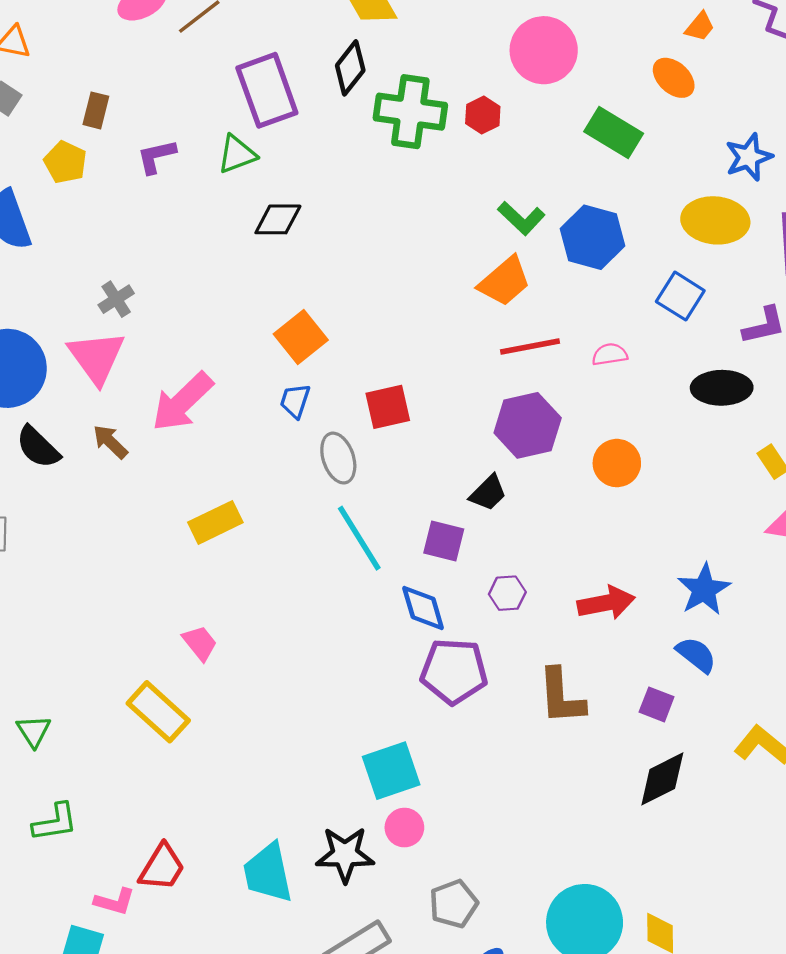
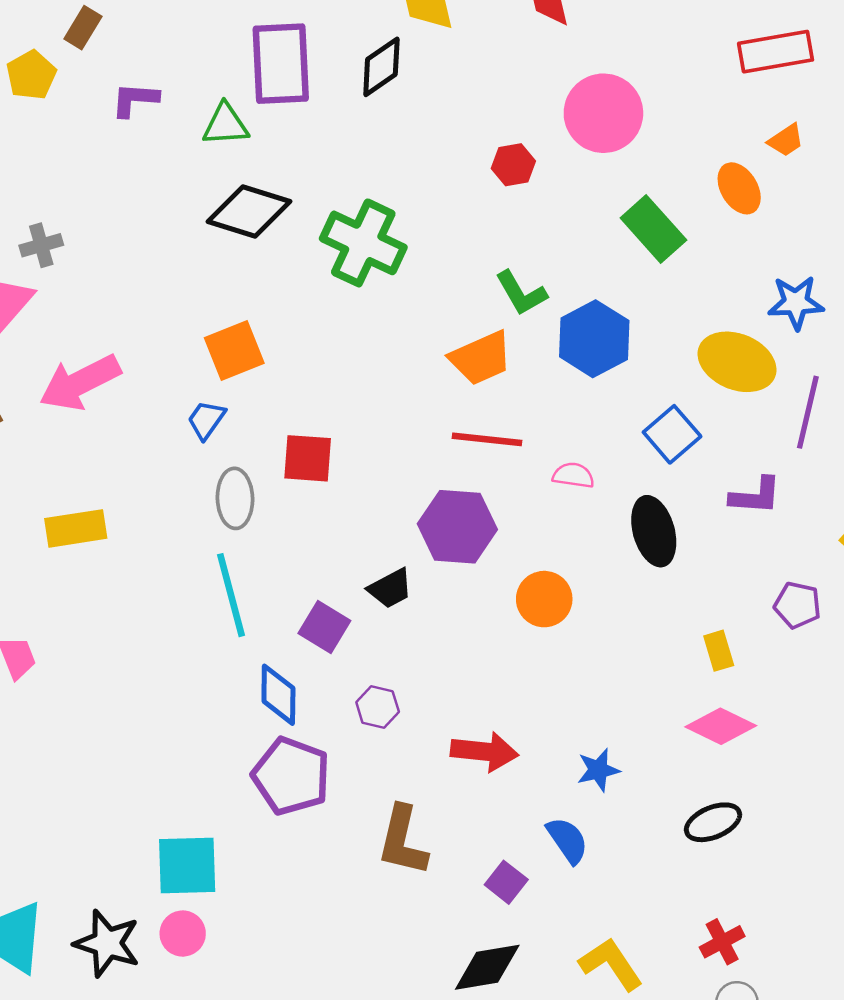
green cross: (410, 112) -> (363, 243), moved
black diamond: (278, 219) -> (249, 211), size x1.4
black ellipse: (722, 388) -> (654, 531), moved, turned 58
blue star: (704, 589) -> (598, 770), size x0.7

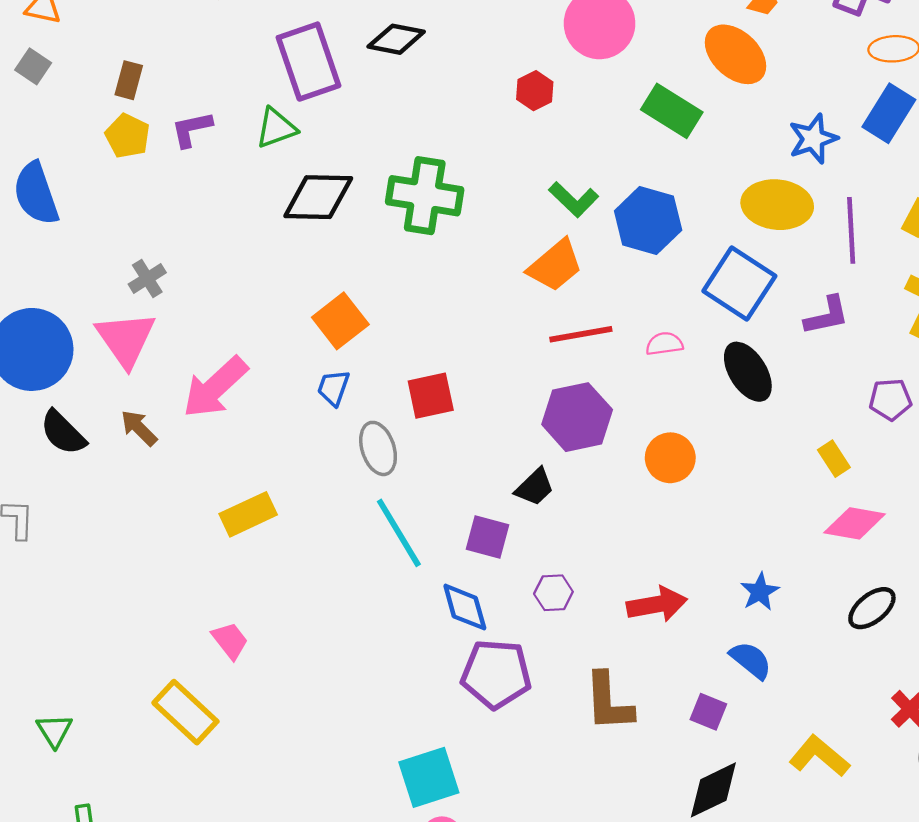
black diamond: (381, 67) -> (396, 39), turned 62
yellow pentagon: (31, 75) -> (127, 136), moved
orange ellipse: (739, 188) -> (736, 54), size x1.4
blue square: (672, 434) -> (739, 283), size x1.4

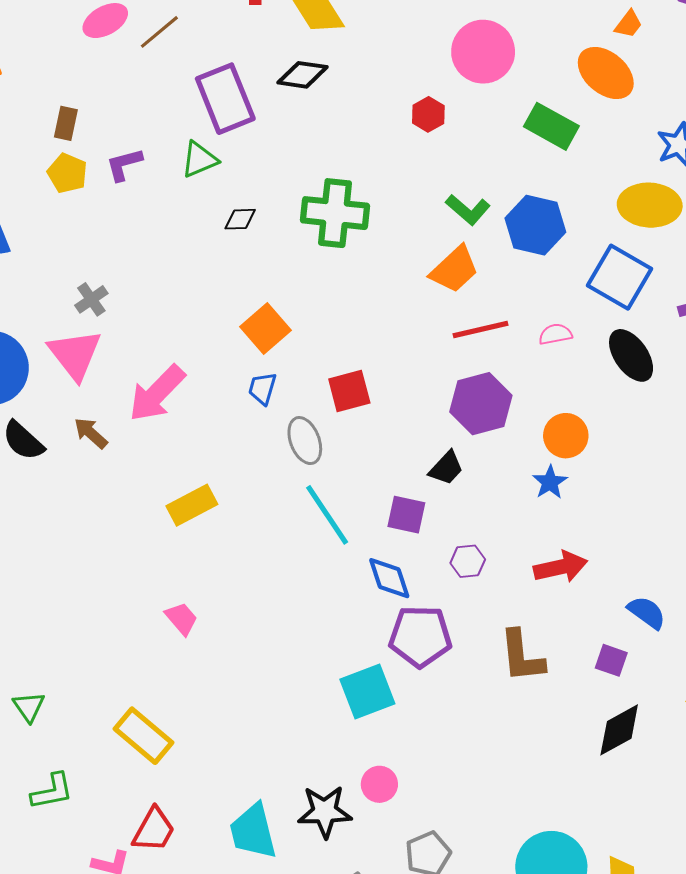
black diamond: (318, 197) -> (240, 219), size x0.5
blue star: (760, 592) -> (550, 482), moved
yellow rectangle: (185, 712) -> (144, 736), moved
cyan square: (429, 777) -> (367, 691), moved

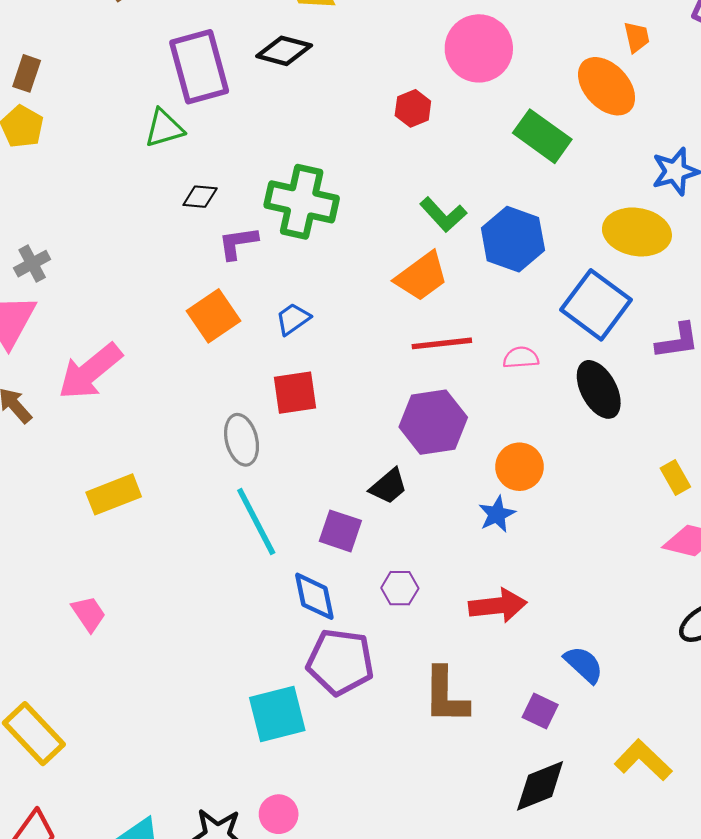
orange trapezoid: (629, 24) -> (637, 37), turned -56
purple L-shape: (124, 164) -> (238, 243), moved
blue trapezoid: (262, 388) -> (293, 319), moved, turned 32

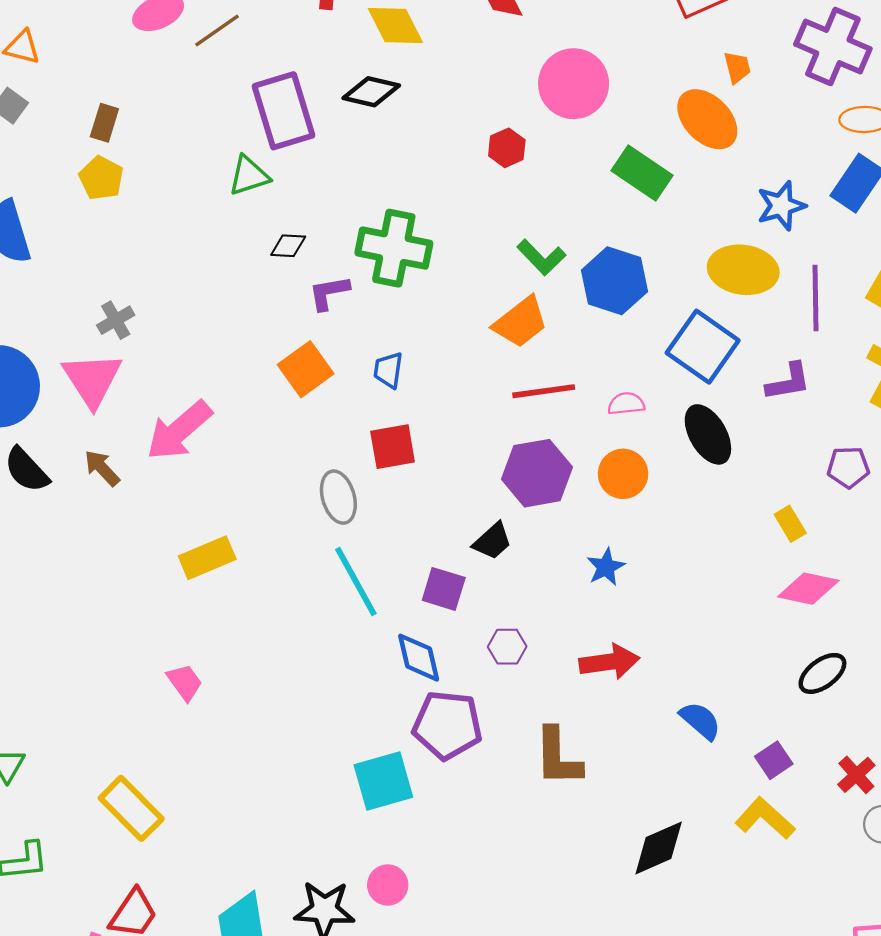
blue trapezoid: (293, 319) -> (388, 370), turned -45
orange circle: (519, 467) -> (623, 474), moved
purple square: (540, 711) -> (774, 760), moved, turned 32

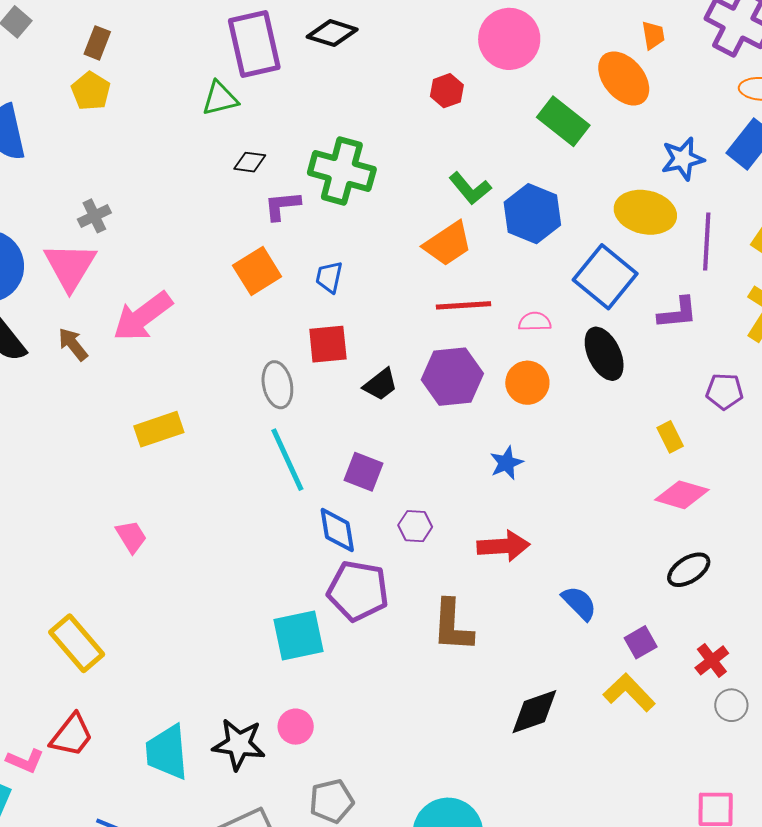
black trapezoid: (492, 541) -> (380, 384), moved

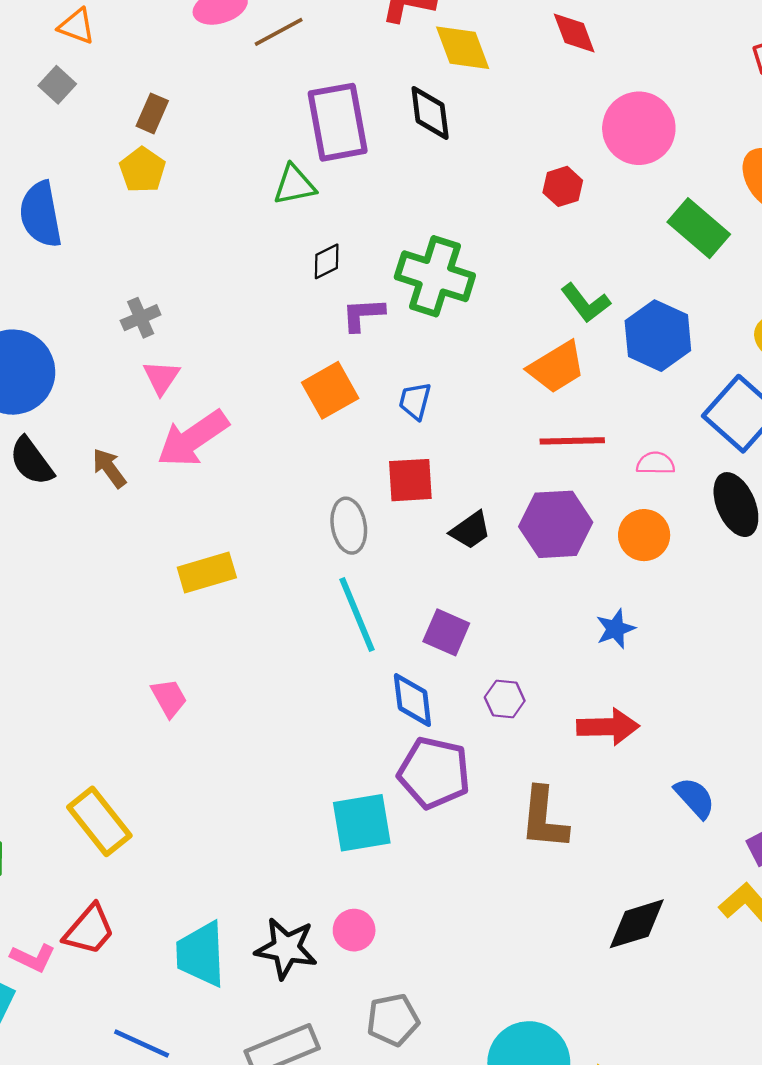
black diamond: (332, 33) -> (430, 113), turned 63
black diamond: (250, 162) -> (327, 261), turned -36
pink triangle: (70, 266) -> (161, 377), moved, size x0.6

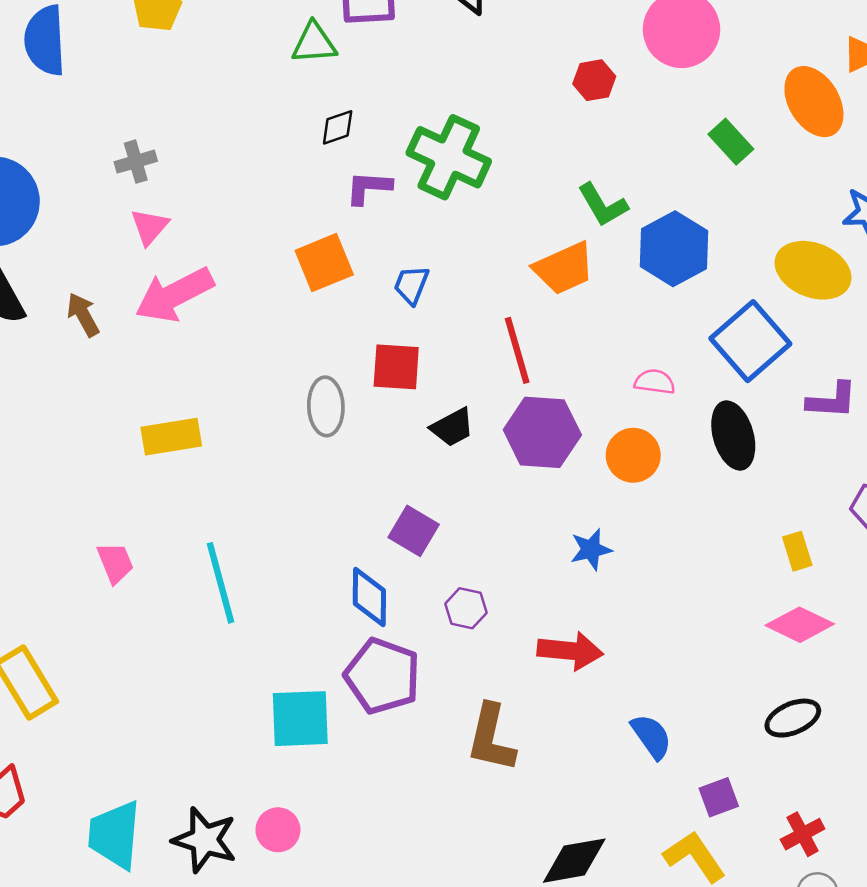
green rectangle: (699, 228) -> (731, 142), size x0.7
red line: (572, 441) -> (517, 350), moved, turned 68
cyan line: (357, 615) -> (220, 583), moved

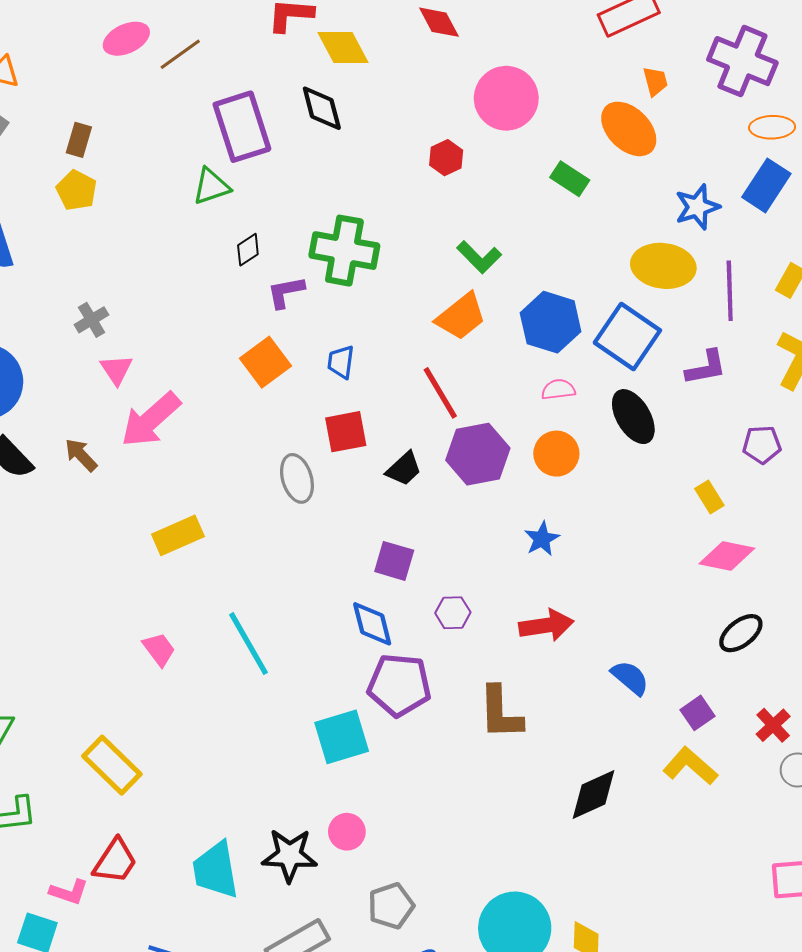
blue hexagon: (674, 249) -> (551, 322), moved

